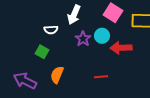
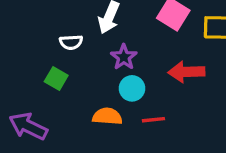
cyan circle: (102, 36) -> (132, 88), moved
orange semicircle: (57, 75) -> (107, 116), moved, turned 72

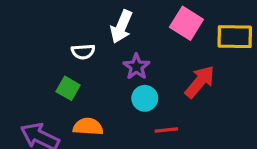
red arrow: (186, 72) -> (200, 82), turned 132
orange semicircle: (107, 116) -> (88, 127), moved

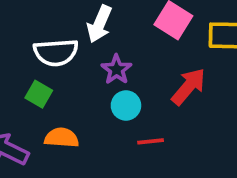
white semicircle: (83, 52) -> (56, 52), size x1.6

